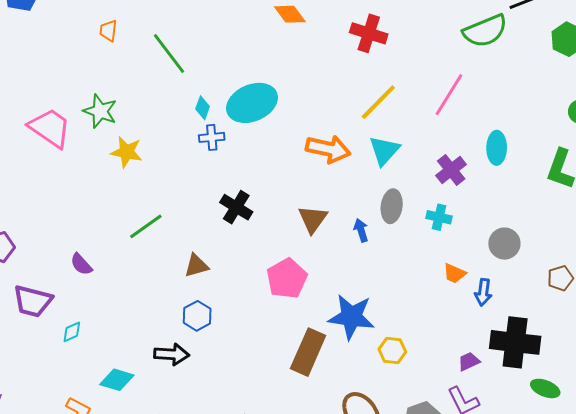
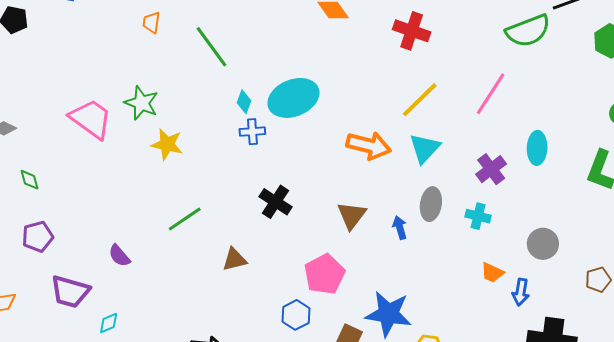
blue hexagon: (197, 316) -> (296, 315), moved

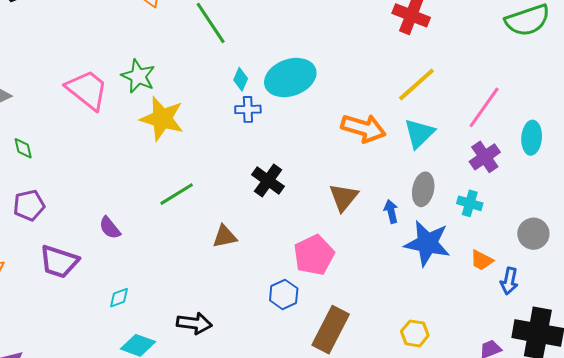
pink line: (491, 94) -> (484, 107), moved
yellow star: (167, 144) -> (162, 119), size x1.4
blue star: (388, 314) -> (427, 243), moved
cyan diamond: (109, 323) -> (119, 298), moved

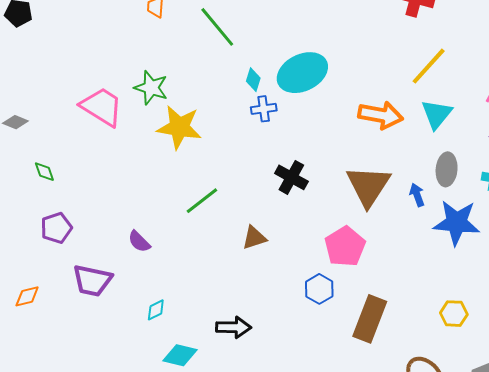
brown triangle: (344, 197) -> (368, 186), size x1.5

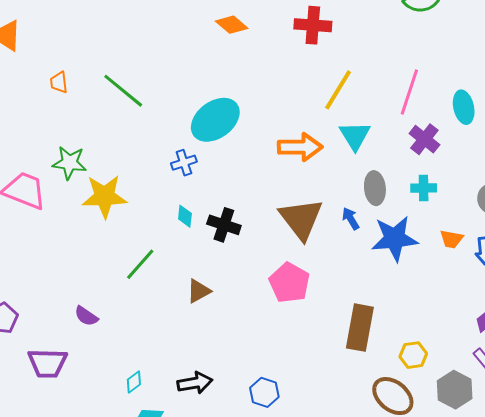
cyan diamond: (253, 80) -> (185, 216), moved
blue hexagon: (319, 289) -> (264, 392), moved
cyan diamond: (156, 310) -> (134, 382), moved
yellow hexagon: (454, 314) -> (413, 355), moved
brown rectangle: (370, 319) -> (360, 328), moved

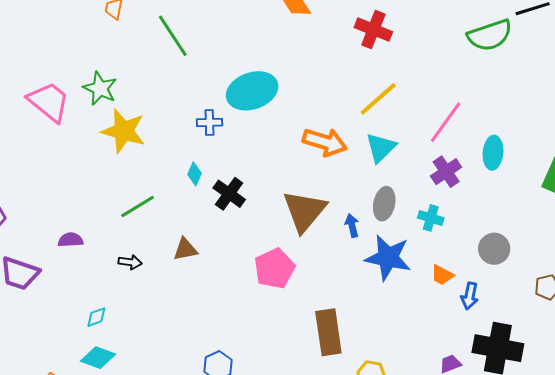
purple semicircle: (86, 316) -> (71, 240), turned 125
brown rectangle: (360, 328) -> (328, 332), turned -36
black arrow: (195, 383) -> (130, 262), moved, size x0.7

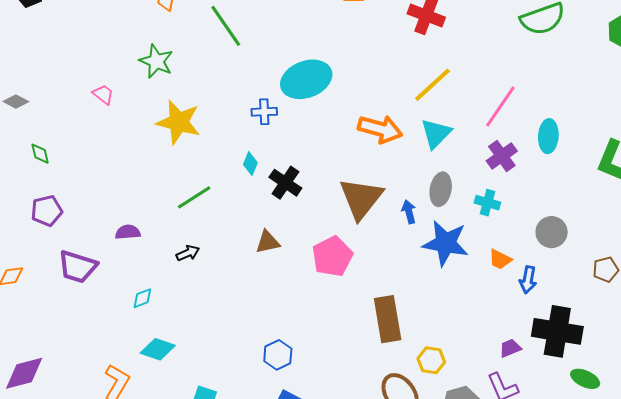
green star: (100, 88) -> (156, 61), moved
pink trapezoid: (49, 102) -> (103, 94), size x0.5
brown triangle: (185, 249) -> (268, 242), moved
black arrow: (130, 262) -> (188, 253), turned -30
cyan diamond: (96, 317) -> (142, 298), moved

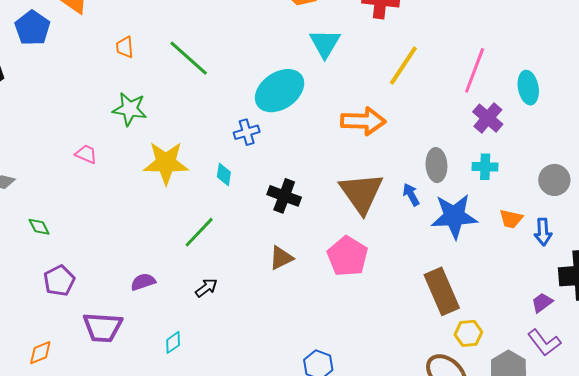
cyan triangle: (436, 133) -> (325, 43), moved
cyan diamond: (250, 164) -> (224, 174), moved
brown rectangle: (388, 319) -> (442, 291), moved

